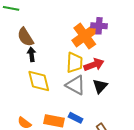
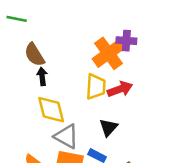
gray triangle: (75, 85) -> (66, 136), moved
black triangle: (100, 86) -> (109, 127), moved

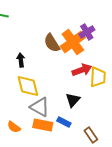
purple cross: (126, 41) -> (87, 32), turned -35
brown semicircle: (34, 55) -> (52, 43), moved
yellow trapezoid: (96, 87) -> (98, 77), moved

